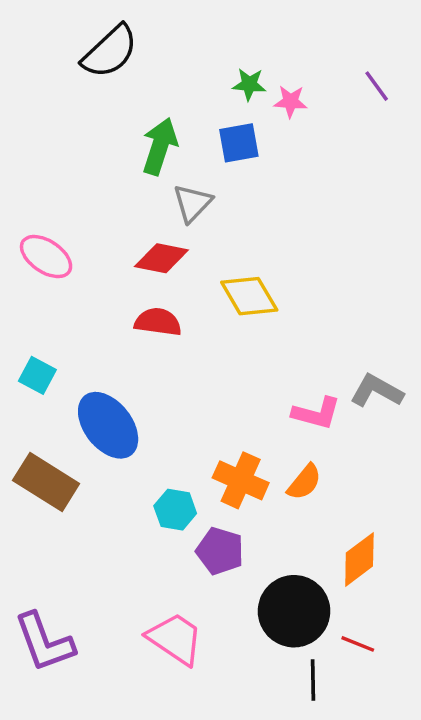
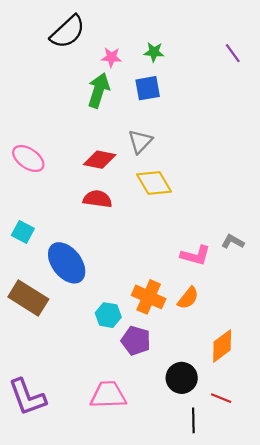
pink star: (291, 102) -> (111, 57), moved
gray triangle: (192, 203) -> (140, 141), moved
gray L-shape: (377, 391) -> (233, 242), size x0.7
black circle: (294, 611) -> (182, 378), size x0.7
pink trapezoid: (175, 639) -> (108, 395), turned -36

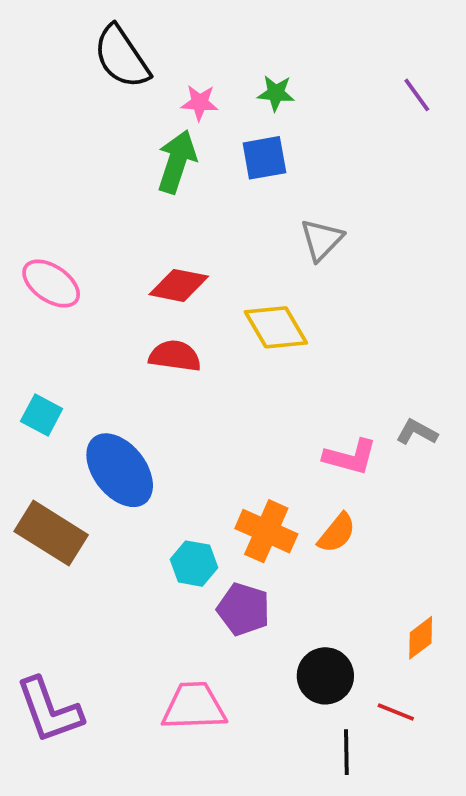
black semicircle: (68, 32) -> (122, 57), turned 99
gray triangle: (140, 141) -> (322, 240), moved
orange diamond: (222, 346) -> (421, 638), moved, size x0.7

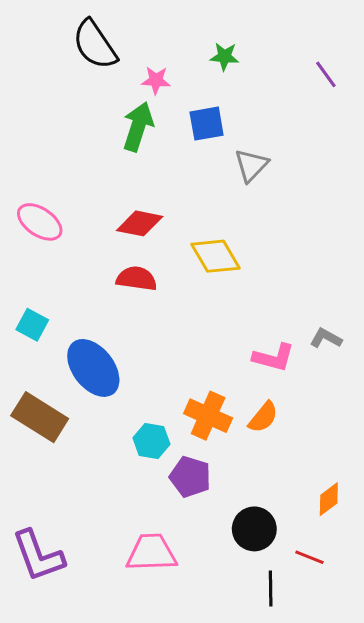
green star: (276, 93) -> (224, 57), moved
gray triangle: (322, 240) -> (251, 165), moved

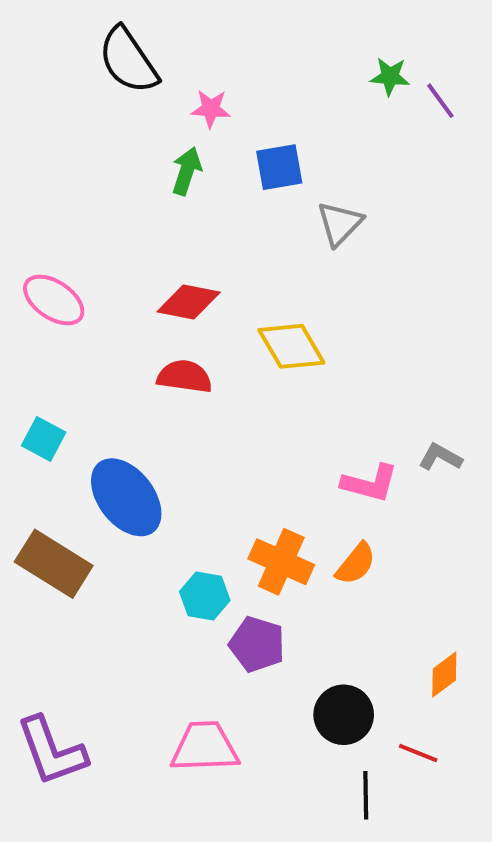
green star: (224, 57) -> (390, 76), moved
green arrow: (138, 127) -> (187, 171), size x0.7

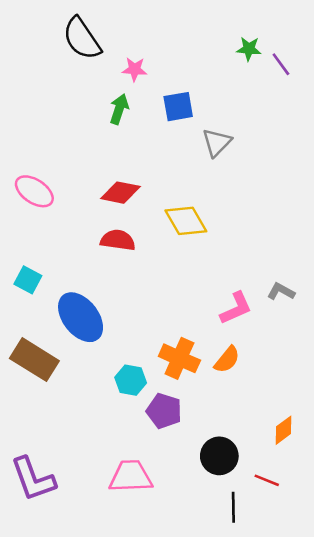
pink L-shape: (370, 483) -> (236, 308), turned -39

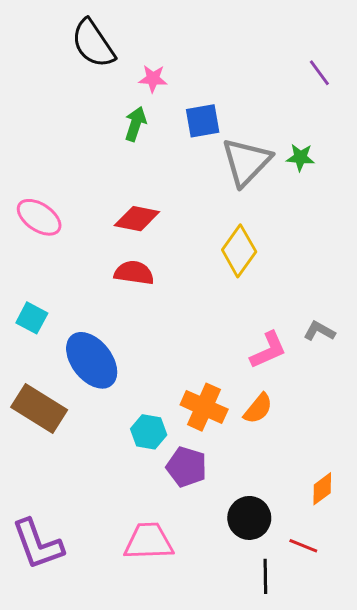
green star: (249, 49) -> (300, 157), moved
gray triangle: (217, 143) -> (246, 162), size x1.5
yellow diamond: (186, 221) -> (239, 251), moved, turned 66

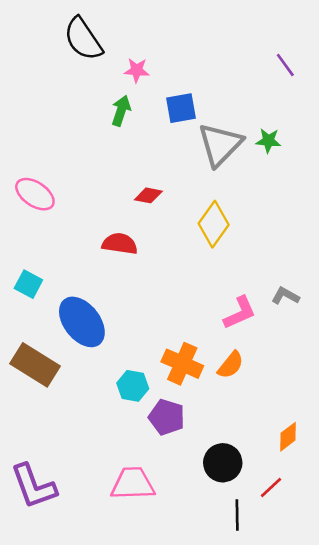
red diamond: (137, 219) -> (148, 195), moved, size x0.7
red line: (303, 546) -> (271, 488), turned -65

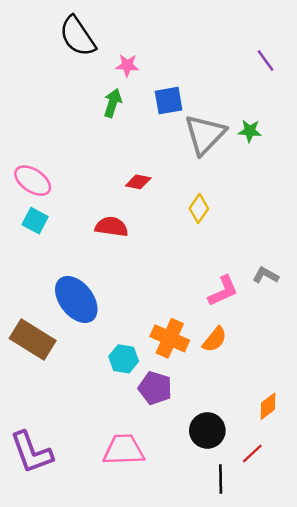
yellow diamond: (214, 224) -> (199, 208), size x0.7
cyan square: (28, 284) -> (35, 221), moved

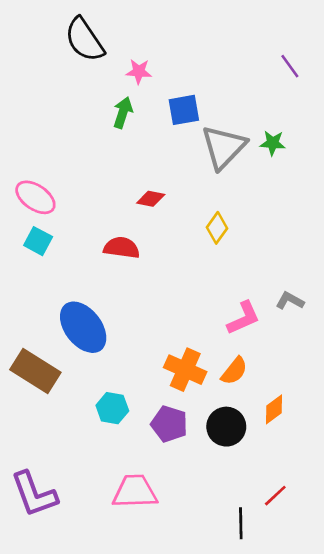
cyan hexagon: (124, 359) -> (112, 408), moved
orange diamond: (268, 406) -> (274, 409), moved
black circle: (207, 430) -> (226, 427), moved

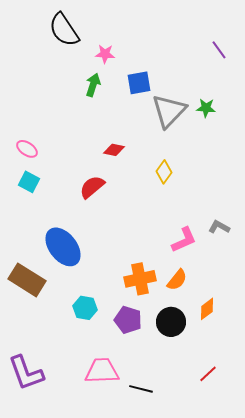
pink ellipse: (35, 197) -> (27, 149), size x0.7
red semicircle: (122, 248) -> (92, 187), turned -48
orange cross: (185, 370) -> (140, 279), turned -36
black line: (241, 523) -> (141, 389), moved, turned -75

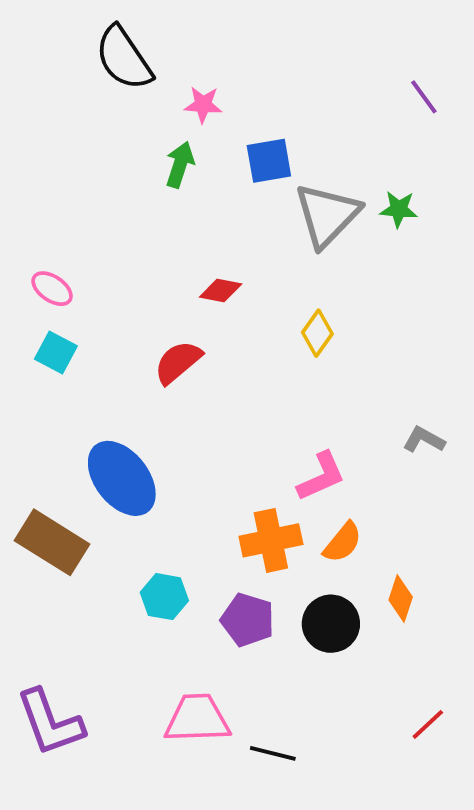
pink L-shape: (184, 240) -> (321, 476), moved
orange diamond: (207, 309) -> (401, 598), turned -35
red line: (208, 374) -> (428, 724), moved

